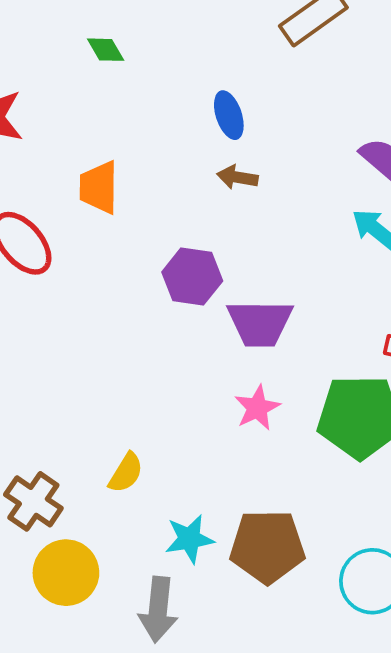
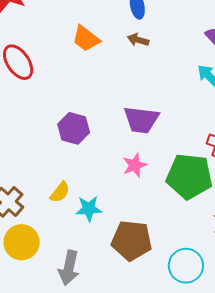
orange trapezoid: (99, 187) -> (86, 39), moved, turned -60
purple hexagon: (192, 276) -> (74, 128), moved
cyan star: (189, 539) -> (89, 209), moved

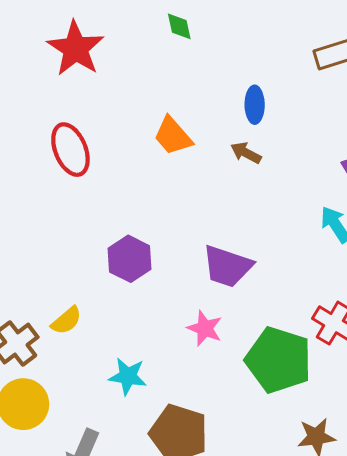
pink star: (135, 165) -> (205, 328), turned 30
yellow semicircle: (60, 192) -> (66, 321), moved

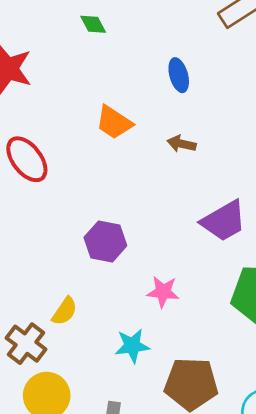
brown arrow: (246, 153) -> (181, 144), moved
purple trapezoid: (227, 266) -> (224, 221), moved, turned -33
pink star: (205, 328) -> (163, 292), moved

